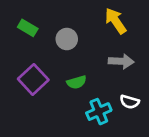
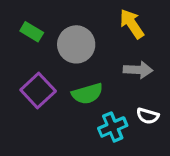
gray circle: (67, 39) -> (76, 44), size x1.5
green semicircle: (77, 82) -> (87, 94), size x1.4

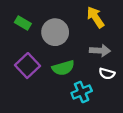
white semicircle: (148, 116) -> (107, 74), moved

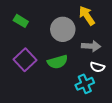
gray circle: (55, 32) -> (63, 29), moved
cyan cross: (82, 92) -> (85, 84), moved

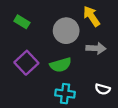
white semicircle: (97, 67) -> (103, 89), moved
cyan cross: (85, 84) -> (65, 94), moved, turned 30

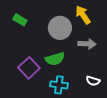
purple square: (26, 63) -> (29, 68), moved

